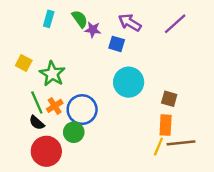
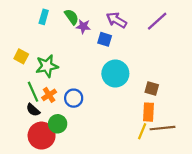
green star: (52, 74) -> (47, 66), turned 30
blue circle: (82, 110) -> (74, 98), size x0.7
green circle: (74, 132) -> (58, 124), moved

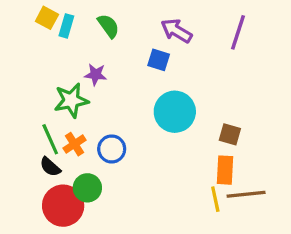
purple line: (157, 21) -> (238, 32), turned -30
purple star: (83, 26) -> (95, 74), moved
yellow square: (21, 56) -> (47, 18), moved
yellow line: (142, 131) -> (215, 199), turned -35

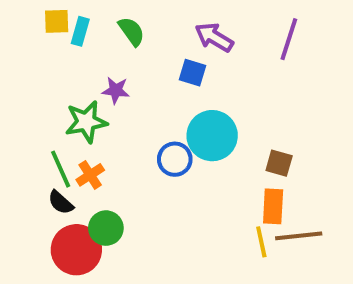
yellow square: (47, 18) -> (57, 21), turned -30
blue circle: (112, 149) -> (175, 159), moved

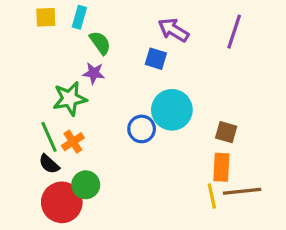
cyan rectangle: (80, 31) -> (79, 17), moved
green semicircle: (131, 31) -> (100, 43), moved

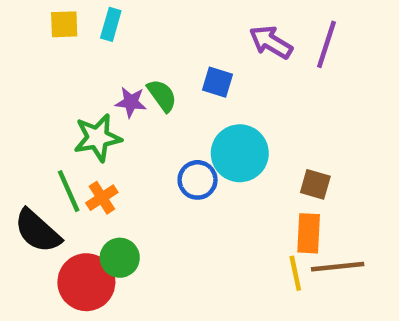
purple arrow: (173, 30) -> (271, 42), moved
green semicircle: (100, 43) -> (162, 95), moved
black semicircle: (49, 164) -> (37, 231), moved, size x1.6

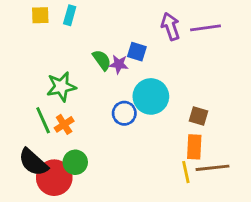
purple arrow: (271, 42) -> (170, 26), turned 40
purple line: (326, 44) -> (205, 28), turned 64
purple star: (131, 102) -> (119, 64), moved
black semicircle: (37, 231) -> (33, 162), moved

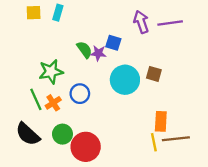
blue circle: (124, 113) -> (80, 94), moved
brown square: (198, 116) -> (154, 74), moved
red circle: (54, 178) -> (86, 147), moved

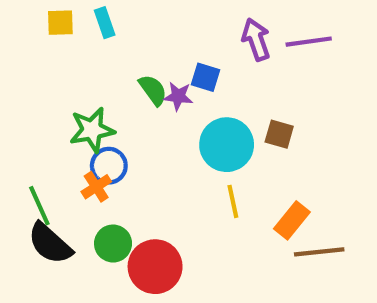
cyan rectangle: (58, 13) -> (105, 23), turned -35
blue circle: (80, 94) -> (109, 166), moved
green line: (36, 99) -> (39, 206), moved
orange rectangle: (161, 121) -> (292, 220), turned 36
yellow line: (154, 142) -> (233, 201), moved

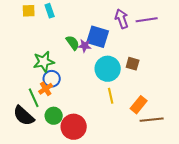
blue square: (206, 77) -> (98, 37), size x1.6
green line: (39, 206) -> (34, 98), moved

